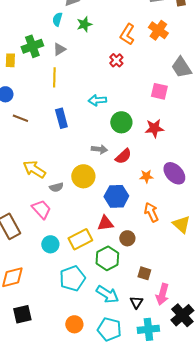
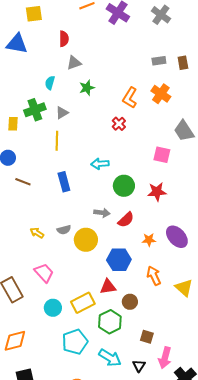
cyan semicircle: (57, 19) -> (50, 83), moved
yellow arrow: (34, 169) -> (37, 233), size x0.6
gray semicircle: (56, 187) -> (64, 230), moved

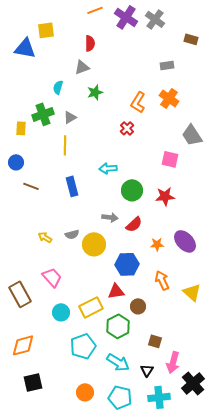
yellow square: (34, 14) -> (46, 30), moved
gray cross: (161, 15) -> (155, 19), moved
red semicircle: (64, 39) -> (90, 43), moved
brown rectangle: (183, 63) -> (191, 39), moved, turned -64

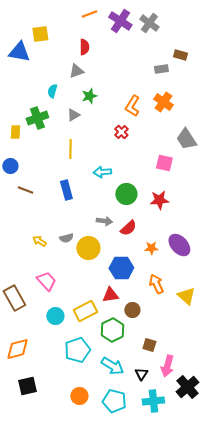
brown rectangle: (191, 39) -> (180, 55), moved
gray triangle: (70, 117) -> (73, 115), moved
yellow line: (65, 145) -> (70, 149), moved

